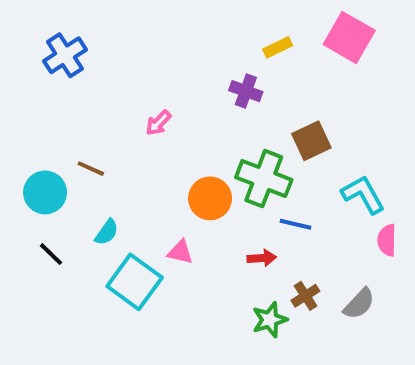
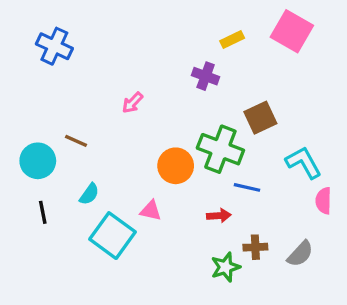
blue cross: (65, 55) -> (54, 46), turned -32
black line: (51, 254) -> (43, 212), turned 35
brown cross: (305, 296) -> (255, 247), turned 30

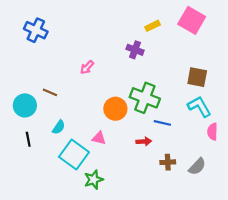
brown square: (260, 118) -> (197, 77), moved, turned 36
green star: (225, 267) -> (94, 180), moved

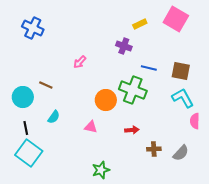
blue line: (162, 123) -> (149, 68), moved
cyan square: (74, 155) -> (29, 153), moved
green star: (94, 180) -> (101, 170), moved

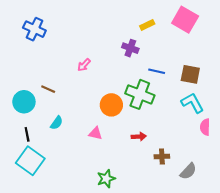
gray semicircle: (181, 153) -> (188, 171), moved

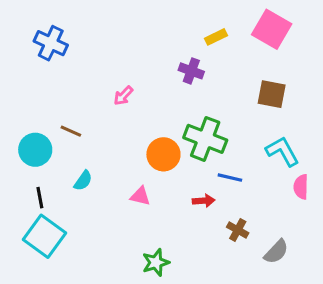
blue line: (157, 71) -> (230, 178), moved
brown square: (190, 74) -> (272, 94), moved
brown cross: (162, 157) -> (238, 230), turned 32

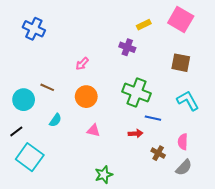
orange circle: (163, 154) -> (86, 97), moved
pink semicircle: (301, 187) -> (183, 142), moved
black line: (40, 198) -> (16, 131), moved, turned 64

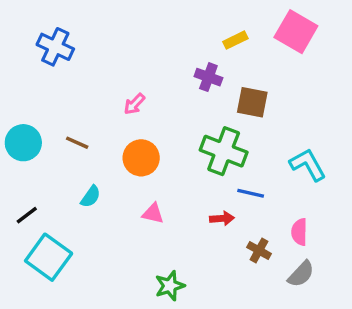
brown square: (181, 63) -> (252, 102), moved
cyan circle: (24, 100) -> (23, 143), moved

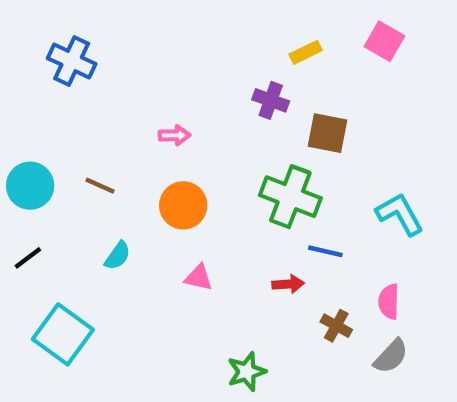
pink square: (296, 32) -> (384, 41), size x0.7
pink arrow: (134, 104) -> (174, 135), turned -135
black line: (27, 215) -> (28, 258), moved
green star: (170, 286) -> (247, 372), moved

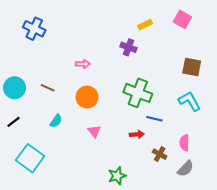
brown square: (328, 133) -> (192, 67), moved
pink triangle: (198, 278) -> (94, 131), turned 40

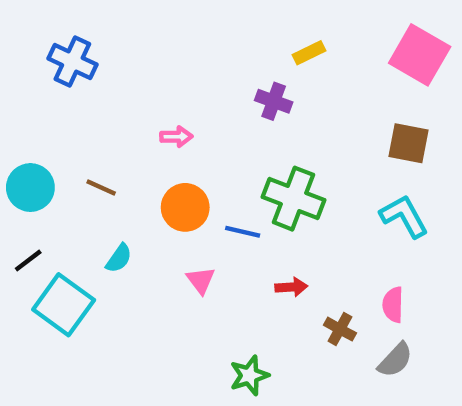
pink square: (182, 19) -> (420, 55), moved, size x1.5
blue line: (154, 119) -> (243, 232), moved
cyan square: (30, 158) -> (64, 305), moved

